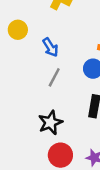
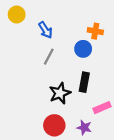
black star: (50, 123) -> (60, 93), moved

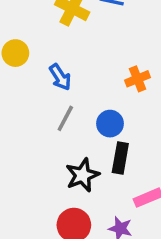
orange cross: (95, 31) -> (138, 79), turned -32
blue circle: (83, 49) -> (110, 124), moved

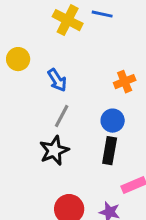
blue circle: (110, 124) -> (113, 121), moved
black star: (82, 175) -> (54, 151), moved

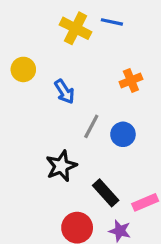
orange cross: (125, 82) -> (131, 81), moved
gray line: (62, 116) -> (91, 126), moved
black rectangle: (110, 151) -> (106, 193), moved, turned -52

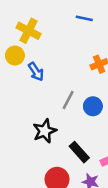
yellow cross: (76, 28) -> (29, 31), moved
blue arrow: (64, 92) -> (36, 72), moved

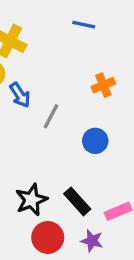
gray line: (68, 100) -> (51, 116), moved
black star: (45, 131) -> (31, 200), moved

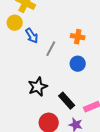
orange cross: (103, 85) -> (78, 37), moved, turned 32
black star: (31, 200) -> (38, 87), moved

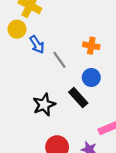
gray line: (51, 49) -> (59, 60), turned -63
black rectangle: (67, 101) -> (78, 98), moved

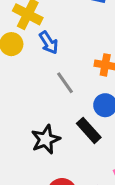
blue arrow: (37, 44) -> (49, 43), moved

